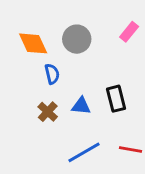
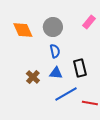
blue semicircle: (52, 74) -> (55, 51), moved
blue line: (84, 152) -> (66, 94), moved

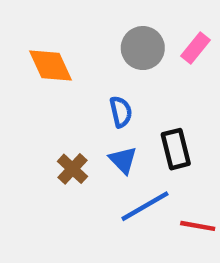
gray circle: (53, 27) -> (143, 48), moved
blue triangle: (56, 73) -> (123, 160), turned 40

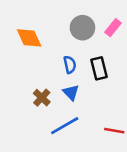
black rectangle: (176, 149) -> (99, 68), moved
blue line: (145, 206) -> (65, 126), moved

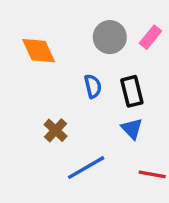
blue triangle: (71, 93) -> (132, 129), moved

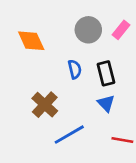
brown cross: (56, 130) -> (45, 105), size x1.4

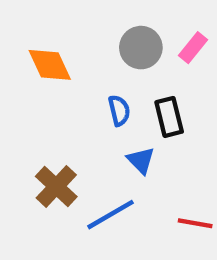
blue triangle: (106, 103) -> (141, 160), moved
brown cross: (45, 105) -> (56, 186), moved

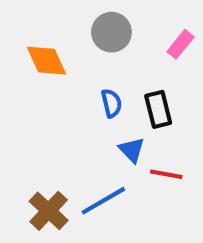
gray circle: (141, 48) -> (111, 32), moved
brown cross: (56, 186) -> (49, 211), moved
red line: (195, 223) -> (166, 174), moved

